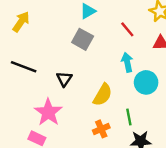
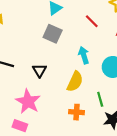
cyan arrow: (127, 62) -> (84, 55), moved
orange cross: (101, 129) -> (76, 112), turned 32

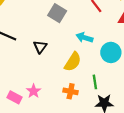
cyan arrow: (84, 55) -> (85, 38), turned -63
pink star: (28, 102) -> (34, 91), moved, size x0.6

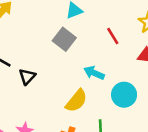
black triangle: (40, 47) -> (27, 77), moved

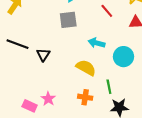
gray square: (64, 39) -> (68, 20), turned -36
yellow semicircle: (76, 101) -> (86, 68), turned -90

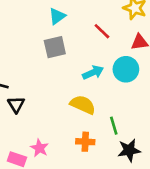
cyan arrow: (97, 43) -> (93, 73), turned 147
black triangle: (43, 55) -> (16, 105), moved
cyan circle: (123, 57) -> (126, 69), moved

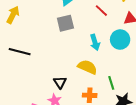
cyan arrow: (93, 73) -> (95, 42), turned 98
black triangle: (16, 105) -> (60, 82), moved

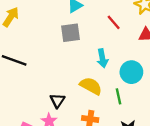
cyan circle: (120, 40) -> (131, 72), moved
green line: (111, 83) -> (119, 96), moved

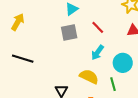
red line: (114, 22) -> (98, 27), moved
cyan arrow: (102, 58) -> (97, 53), turned 49

